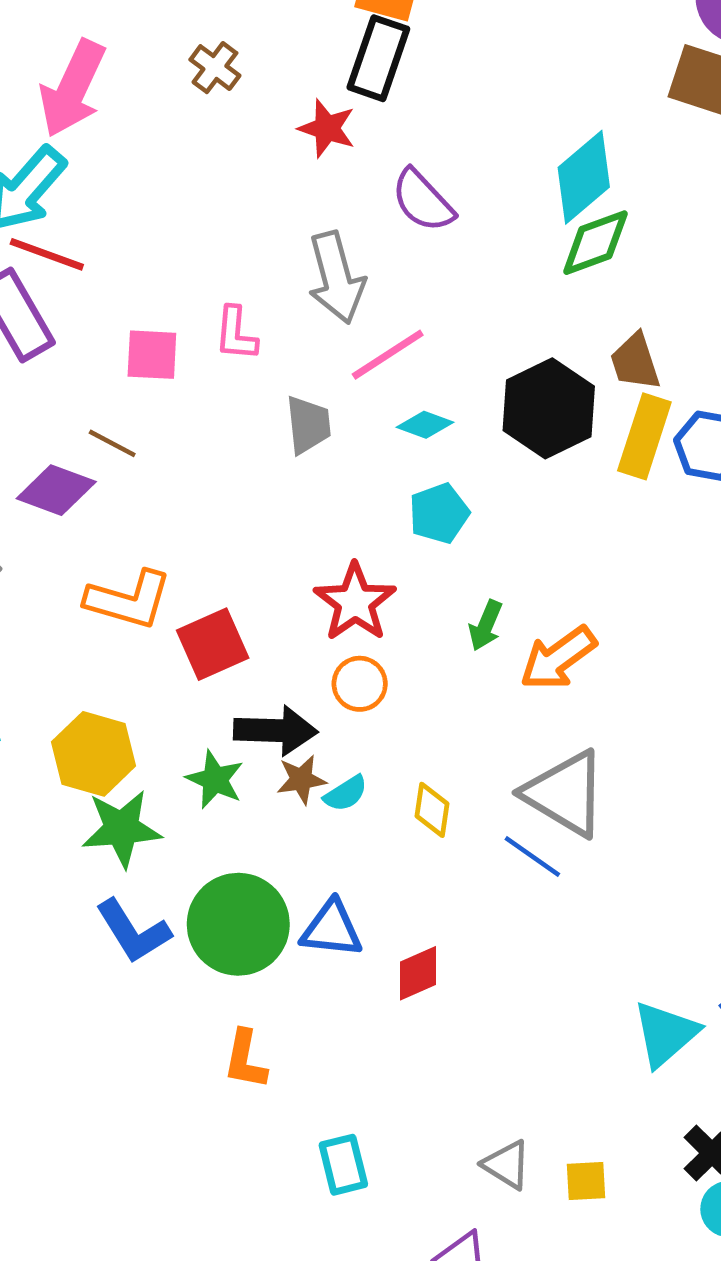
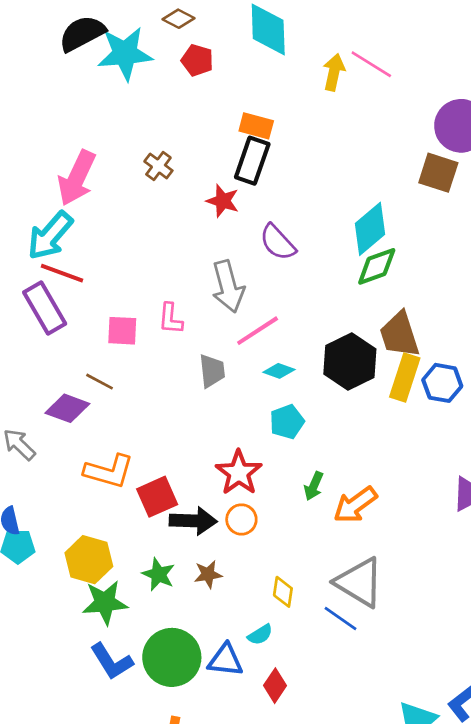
brown trapezoid: (635, 362) -> (399, 335), size x1.4
black arrow: (276, 731) -> (193, 521), moved
cyan semicircle: (346, 794) -> (260, 635), moved
red diamond: (418, 973) -> (275, 686), turned -32

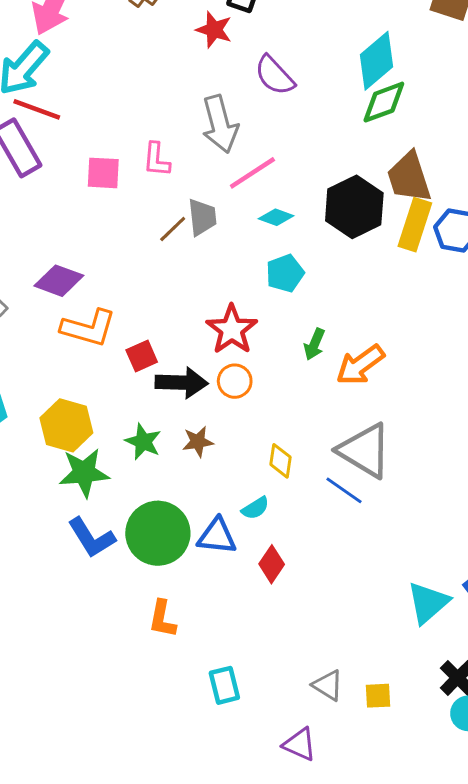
brown line: (100, 382) -> (173, 229), moved, turned -72
purple diamond: (67, 408) -> (59, 281), moved
red square: (157, 497) -> (142, 356), size x0.7

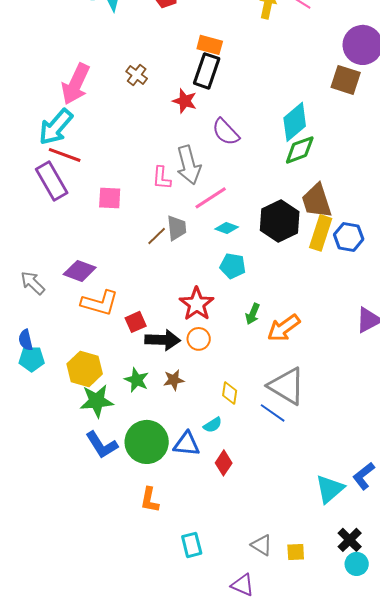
pink L-shape: (156, 160) -> (162, 178), moved
cyan pentagon: (285, 273) -> (233, 266), turned 30

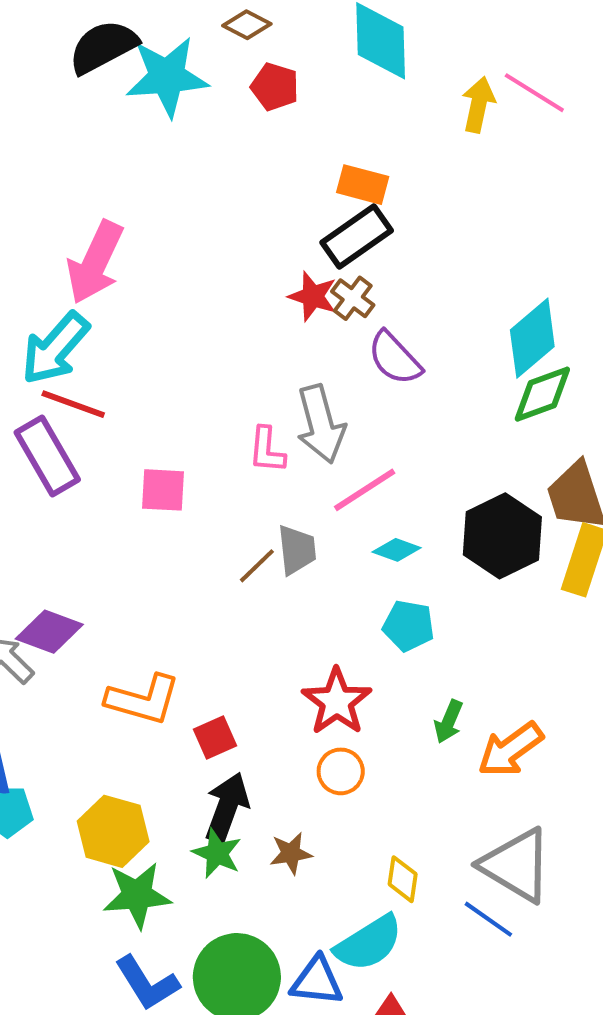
black rectangle: (207, 71) -> (357, 236), turned 36
brown cross: (137, 75) -> (353, 298), moved
purple diamond: (80, 271) -> (49, 632), moved
black arrow: (163, 340) -> (227, 807), moved, turned -72
cyan semicircle: (213, 425) -> (369, 943), size x1.8

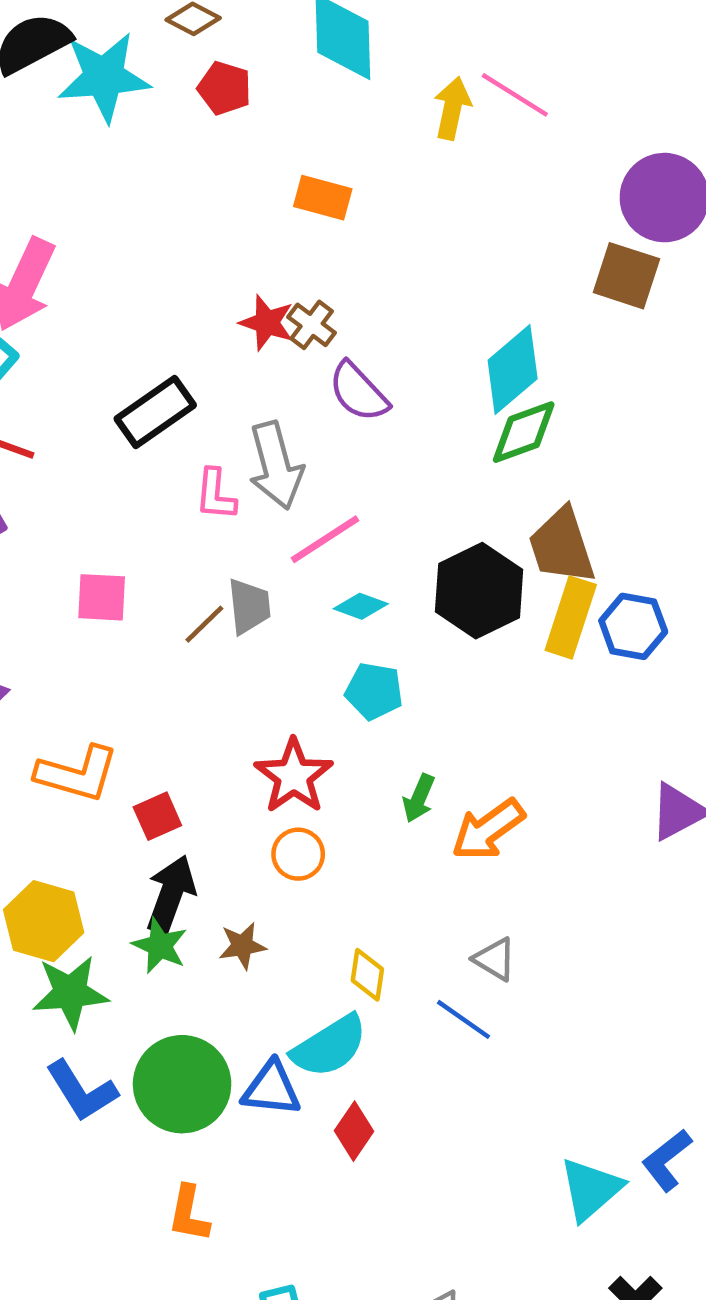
black rectangle: (357, 236) -> (155, 412), moved
pink square: (163, 490) -> (102, 597), moved
gray triangle: (516, 865) -> (495, 959), size x0.5

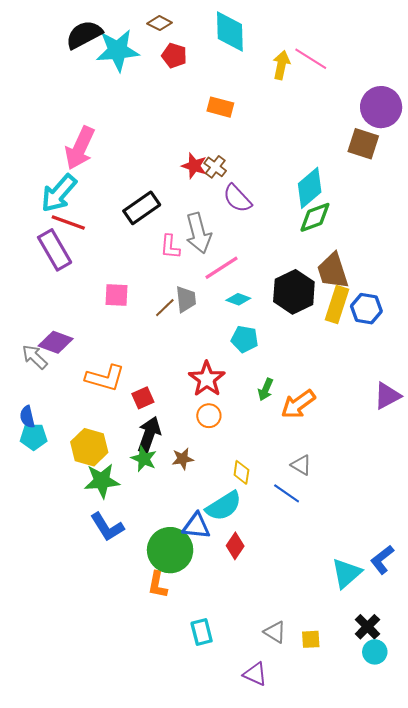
green circle: (182, 1084) -> (170, 550), moved

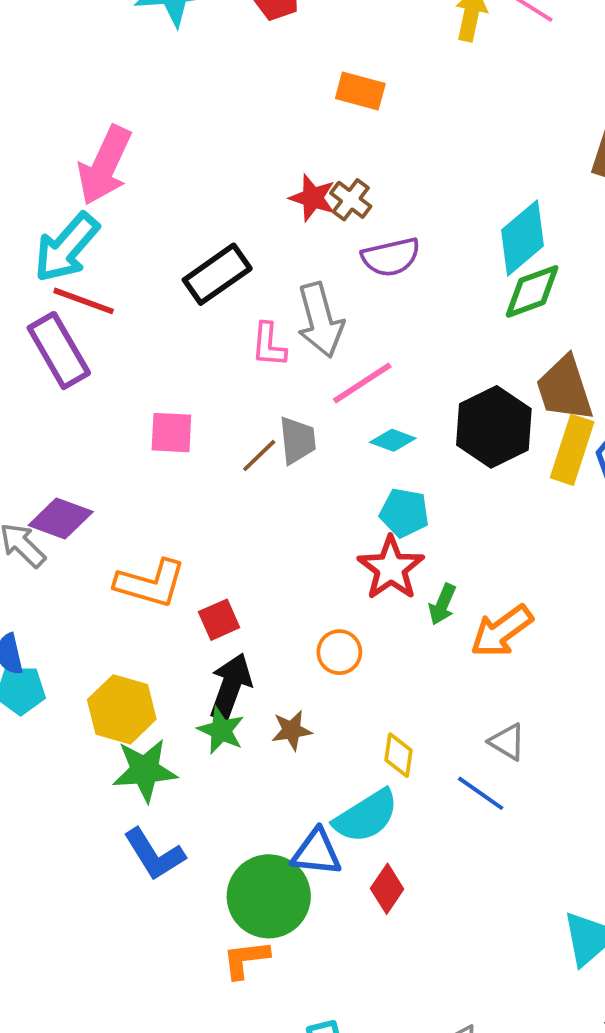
purple semicircle: (237, 198) -> (391, 257), turned -60
red star: (207, 379) -> (391, 568), moved
orange L-shape: (157, 585) -> (246, 959), turned 72

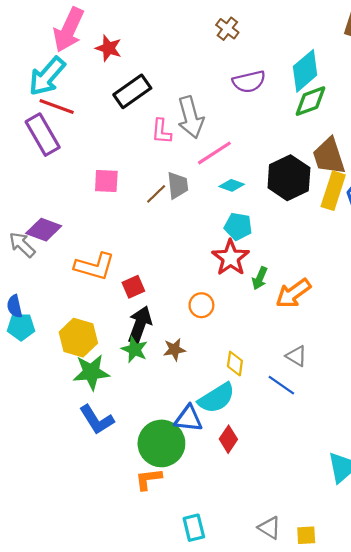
red star: (313, 198) -> (109, 48), moved
brown cross: (351, 200) -> (227, 29), moved
purple semicircle: (391, 257) -> (249, 82), moved

